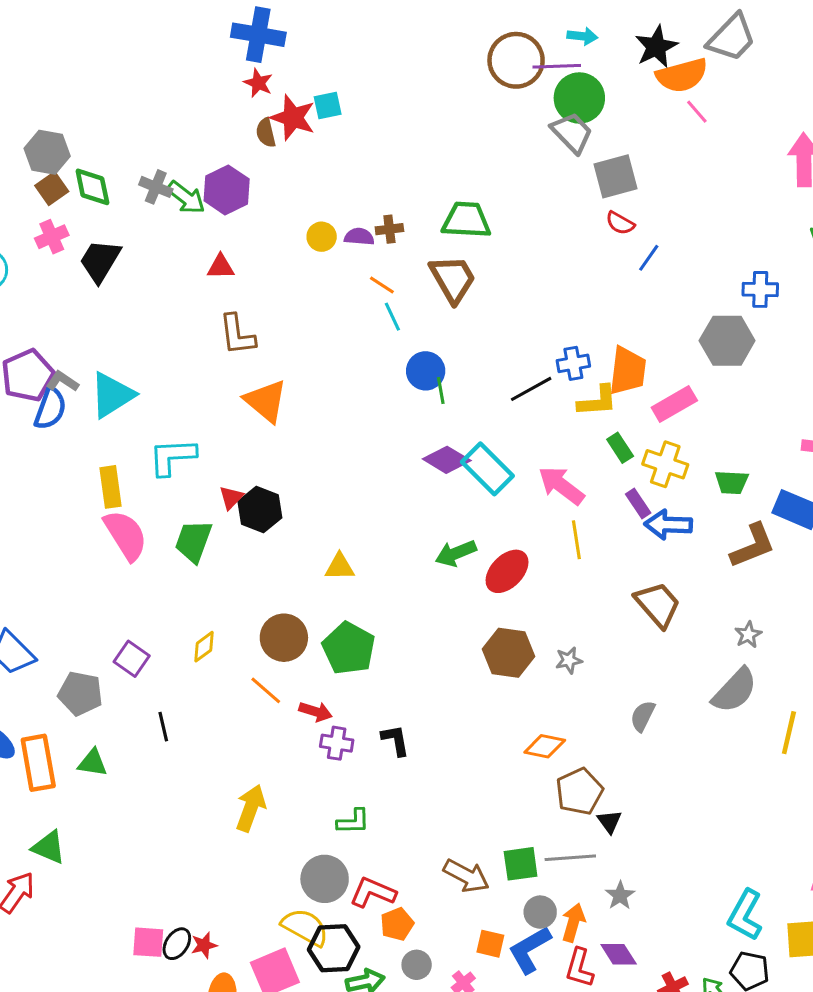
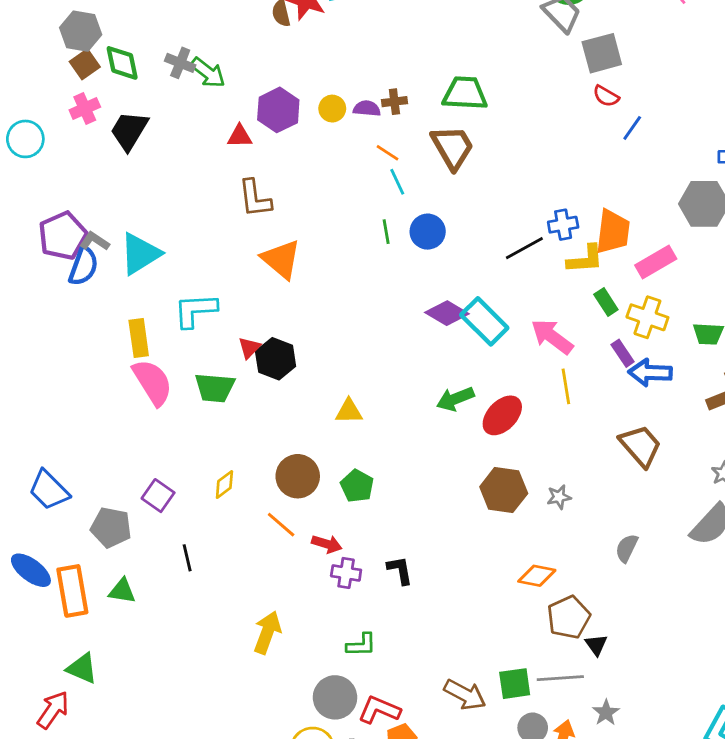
purple hexagon: (227, 190) -> (278, 110), moved
green line: (441, 390) -> (386, 232), moved
green trapezoid: (193, 541) -> (215, 388), turned -105
green pentagon: (349, 648) -> (357, 486), size x0.7

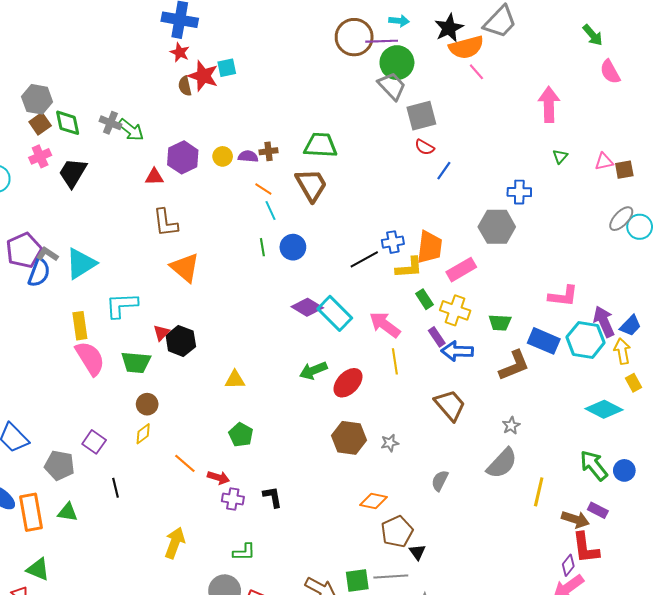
brown circle: (298, 476) -> (147, 404), moved, size x0.7

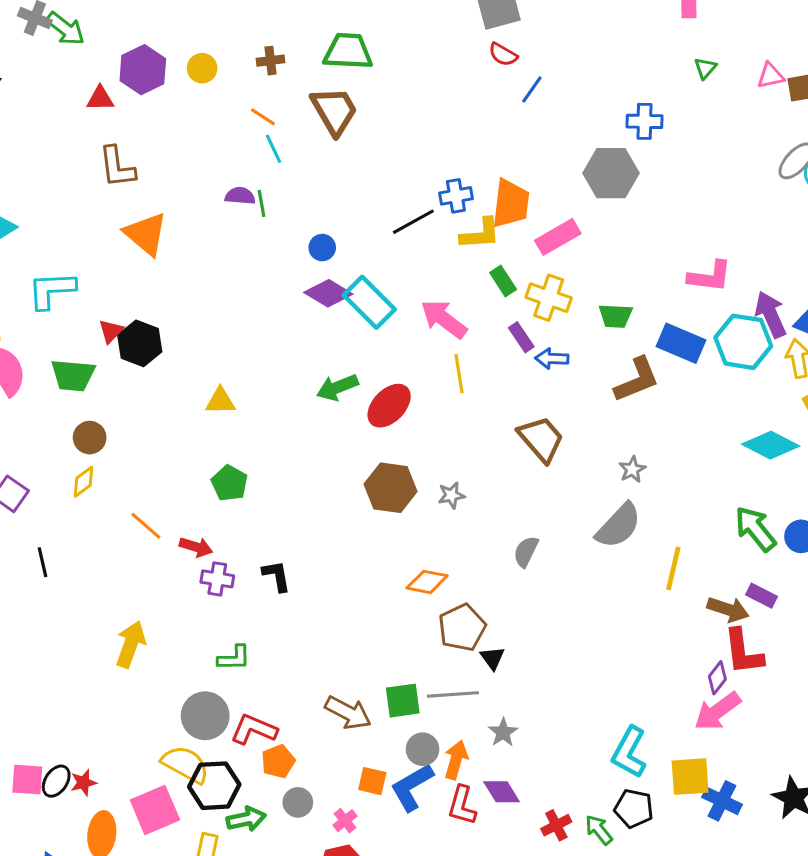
purple semicircle: (248, 156) -> (240, 196), moved
blue circle: (293, 247) -> (322, 248), moved, size x0.7
blue arrow: (457, 351) -> (552, 359), size x0.7

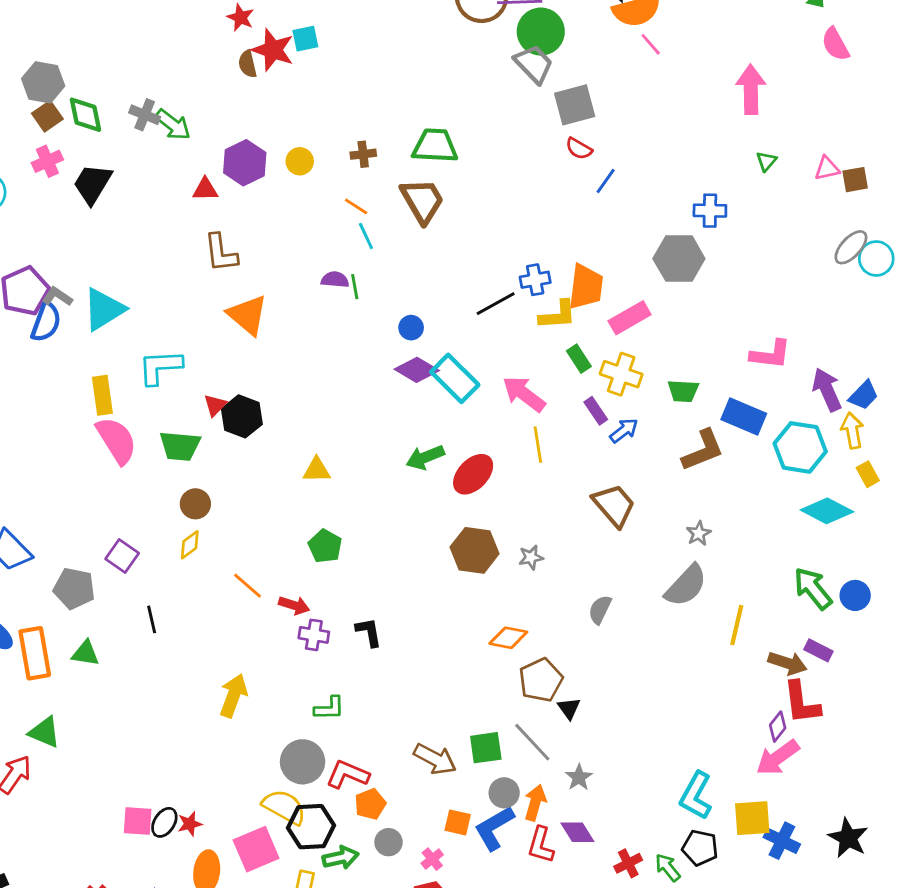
cyan hexagon: (743, 342) -> (800, 447), moved
blue arrow: (552, 359) -> (624, 431), turned 140
gray line: (453, 694) -> (532, 742), turned 51

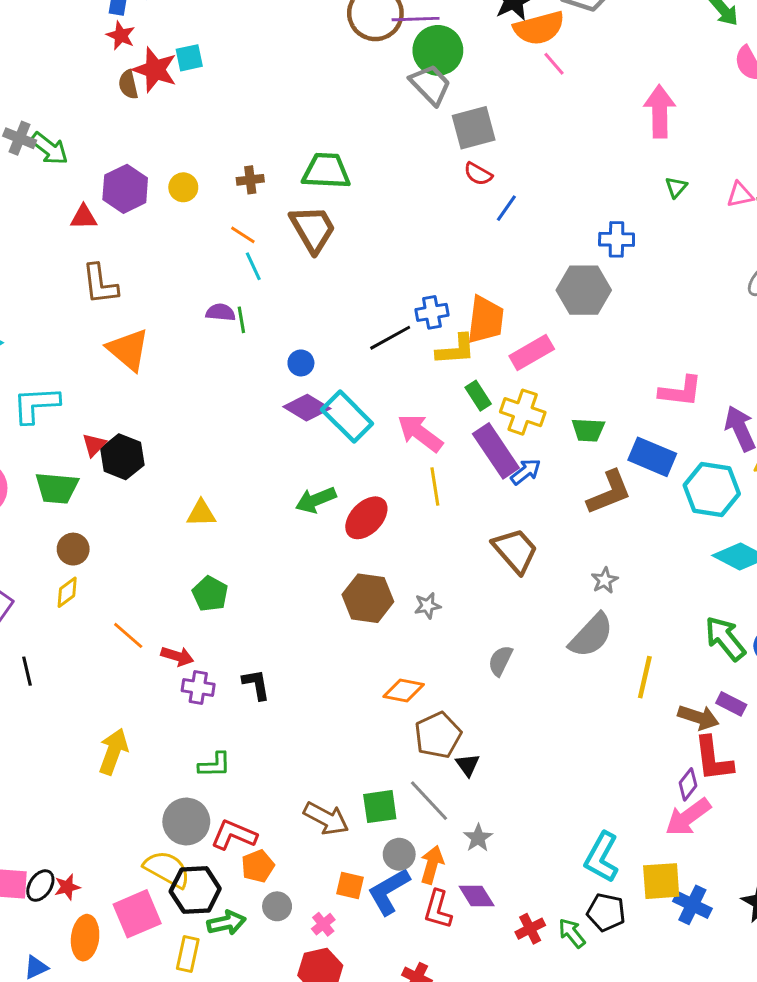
purple rectangle: (596, 411) -> (496, 451), size x1.8

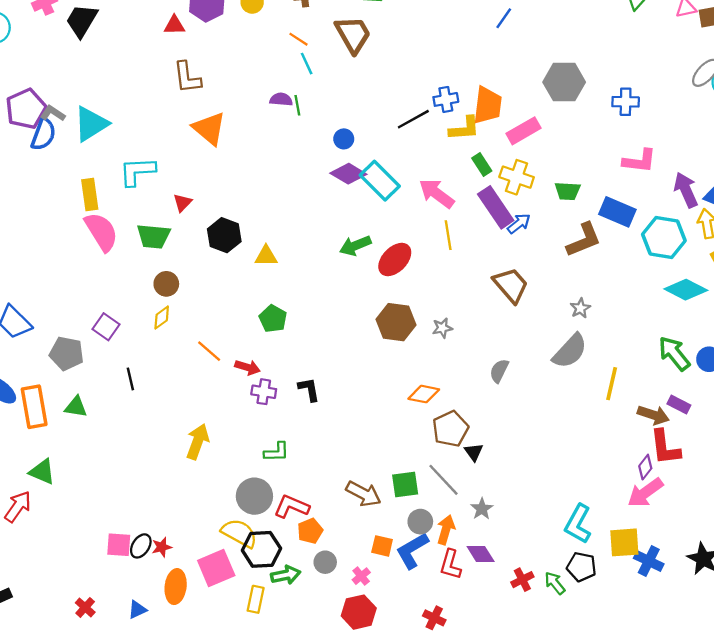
blue cross: (617, 239) -> (626, 102), moved
black hexagon: (122, 457) -> (224, 235), moved

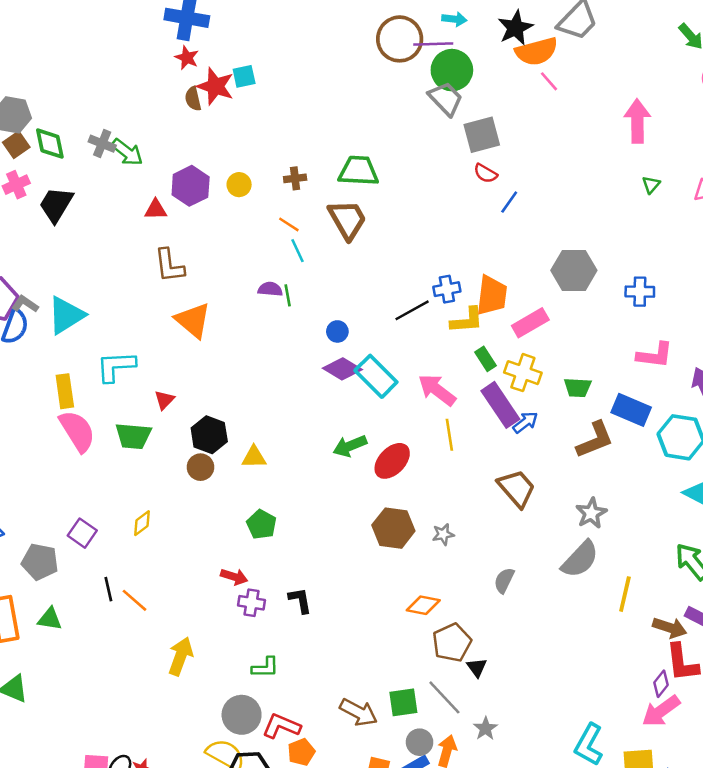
brown circle: (166, 284) -> (200, 467), moved
gray star: (580, 308) -> (591, 513), size x1.4
orange line: (209, 351) -> (135, 600), moved

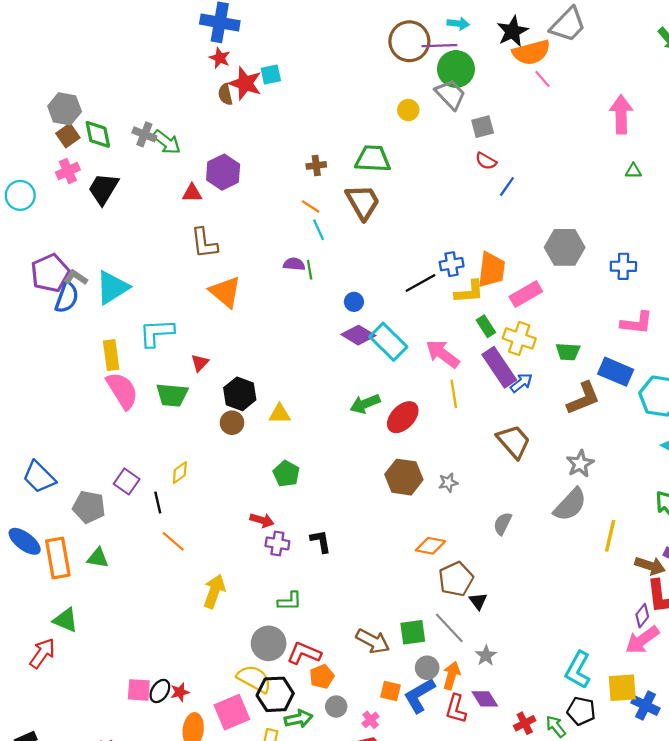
gray square: (482, 135) -> (483, 127), size x0.7
yellow circle: (239, 185) -> (408, 110), moved
green triangle: (651, 185) -> (633, 171), turned 49
black line: (108, 589) -> (158, 503), moved

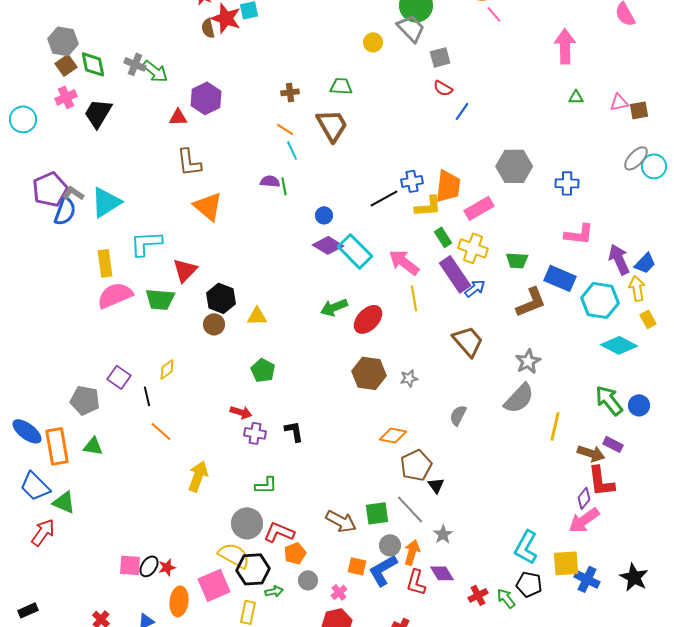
green trapezoid: (373, 159) -> (341, 86), size x0.7
red triangle: (200, 363) -> (185, 270), size x1.5
pink semicircle: (122, 391) -> (115, 295), turned -81
blue trapezoid: (39, 477) -> (35, 486), moved
green arrow: (298, 719) -> (274, 591), size x0.7

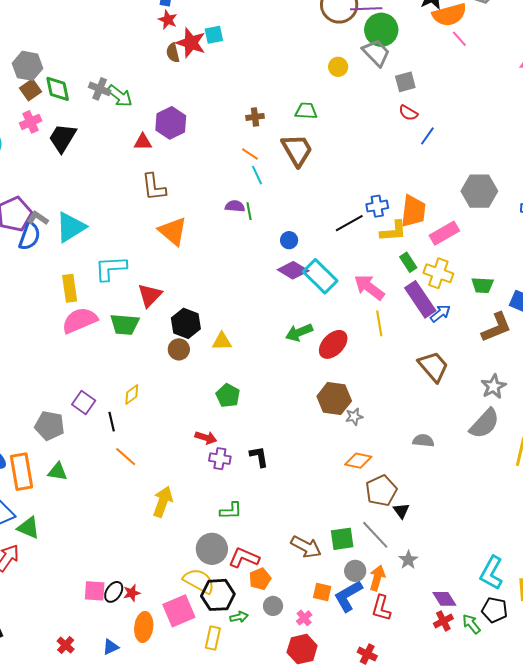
gray star: (409, 378) -> (354, 417), moved
gray semicircle: (458, 415) -> (423, 441), turned 70
purple diamond: (442, 573) -> (444, 599), moved

